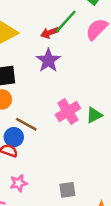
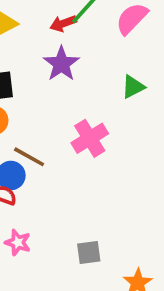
green triangle: (94, 115) -> (133, 87), moved
pink star: (19, 183) -> (18, 242), turned 30

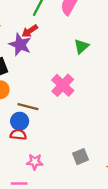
red arrow: (63, 23) -> (30, 31), moved
purple star: (61, 64) -> (20, 45), moved

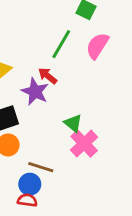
red arrow: (30, 31) -> (48, 76), turned 70
green triangle: (81, 46) -> (73, 123), moved, turned -42

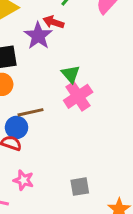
red arrow: (48, 76) -> (53, 22), turned -30
brown line: (41, 167) -> (31, 112), turned -40

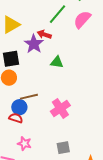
green triangle: (71, 74) -> (57, 62), moved, turned -40
pink cross: (78, 96) -> (60, 108), moved

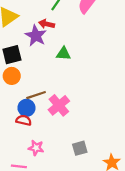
pink cross: (60, 108) -> (59, 105), moved

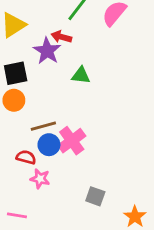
blue circle: (26, 108) -> (49, 145), moved
pink star: (36, 148) -> (40, 179), moved
gray square: (80, 148) -> (95, 196), turned 32

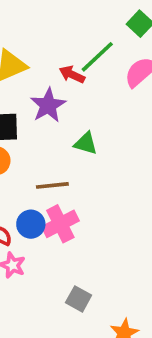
red arrow: (61, 37) -> (72, 74), moved
brown line: (43, 126) -> (52, 185), moved

